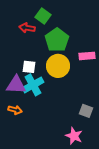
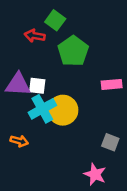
pink rectangle: (87, 56) -> (112, 84), moved
yellow circle: (58, 66) -> (63, 110), moved
purple triangle: (16, 85) -> (18, 84), moved

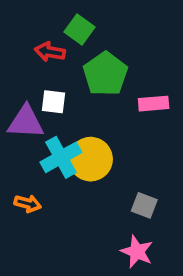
pink rectangle: (112, 84) -> (154, 104), moved
white square: (37, 86) -> (54, 102), moved
gray square: (110, 142) -> (144, 205), moved

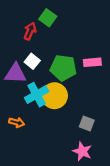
red arrow: (50, 52) -> (30, 31), turned 102
green pentagon: (105, 74) -> (63, 68), moved, turned -30
white square: (54, 102) -> (32, 61), turned 32

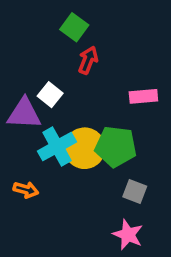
red arrow: (30, 31) -> (88, 60), moved
green pentagon: (63, 68) -> (116, 146), moved

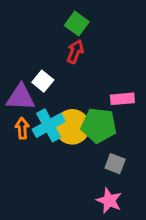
green square: (74, 27) -> (77, 24), moved
pink rectangle: (143, 96) -> (122, 99), moved
orange arrow: (26, 190) -> (22, 128), moved, turned -108

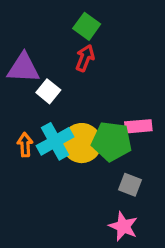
purple triangle: (21, 97) -> (23, 68), moved
pink rectangle: (122, 99) -> (138, 126), moved

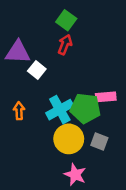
cyan cross: (55, 141) -> (60, 110), moved
yellow circle: (82, 143) -> (69, 139), moved
pink star: (123, 226) -> (75, 175), moved

